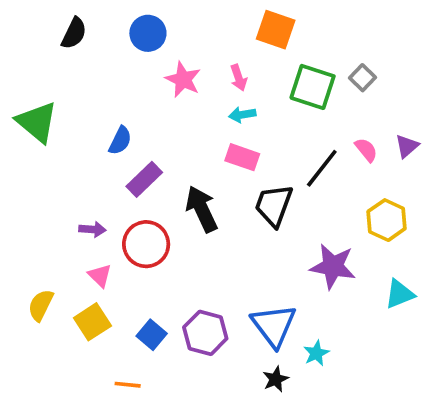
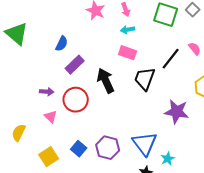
yellow square: (92, 322) -> (49, 157), moved

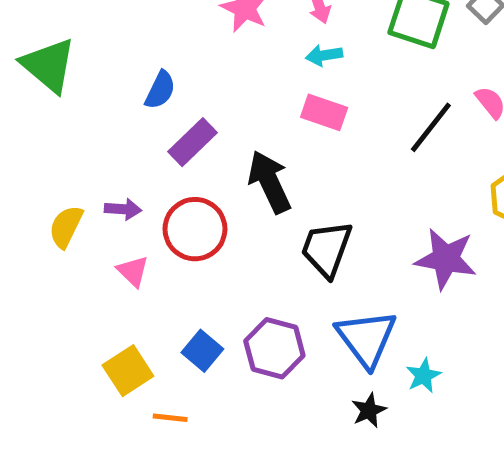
black trapezoid: (145, 79) -> (327, 249), moved
yellow semicircle: (19, 133) -> (66, 227), moved

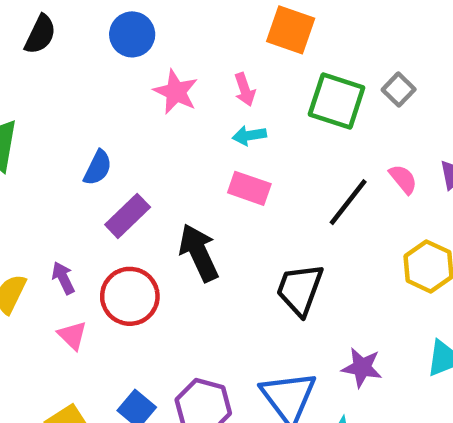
purple arrow: (123, 209) -> (63, 278), turned -120
black trapezoid: (327, 249) -> (300, 289), moved
purple star: (446, 259) -> (362, 368), moved, size x0.7

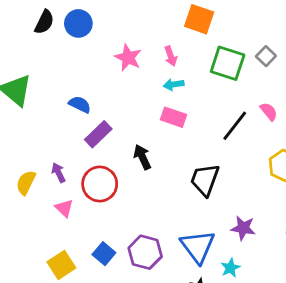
blue circle: (132, 34) -> (78, 23), moved
blue semicircle: (98, 168) -> (80, 104), turned -90
black arrow: (199, 253) -> (142, 157), size x0.7

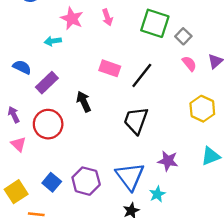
gray square: (266, 56) -> (183, 36), moved
cyan arrow: (174, 85) -> (53, 41), moved
blue semicircle: (80, 104) -> (22, 67), moved
black line: (235, 126) -> (142, 75), moved

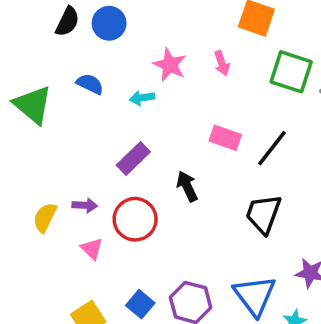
blue semicircle: (22, 67) -> (90, 84), moved
purple arrow: (14, 115) -> (85, 205), turned 119

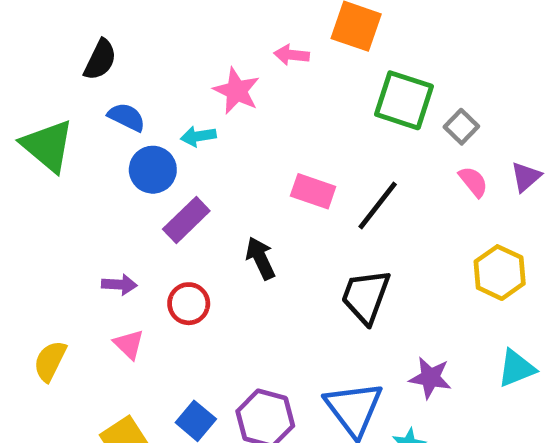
black semicircle: (67, 22) -> (100, 60), moved
blue circle: (109, 23) -> (153, 170), moved
pink arrow: (222, 63) -> (292, 55), moved, turned 115
yellow semicircle: (45, 217) -> (50, 361), moved
red circle: (135, 219) -> (189, 304), size x0.7

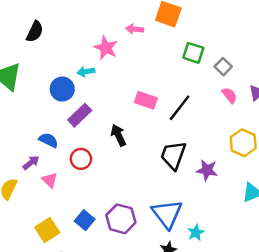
green square: (404, 100) -> (193, 53), size x0.7
blue semicircle: (127, 117) -> (48, 140), moved
purple arrow: (119, 285) -> (31, 163), moved, turned -42
purple star: (430, 378) -> (207, 170), moved

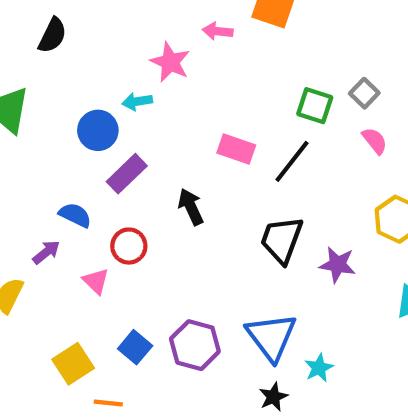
green square: (193, 53) -> (315, 106), moved
pink triangle: (50, 180) -> (96, 281), moved

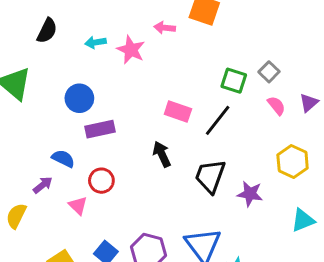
cyan arrow: (137, 101) -> (96, 42), moved
purple rectangle: (127, 174) -> (100, 129), turned 32
black arrow: (191, 207) -> (162, 154), moved

